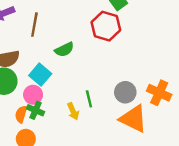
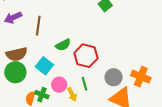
red hexagon: (106, 26) -> (86, 56), moved
pink circle: (33, 95) -> (59, 85), moved

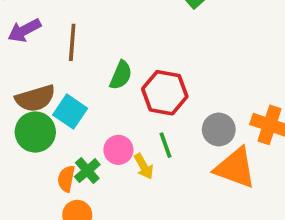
green semicircle: (63, 45) -> (121, 75), turned -35
cyan square: (44, 66) -> (70, 112), moved
green cross: (42, 95) -> (87, 171), turned 32

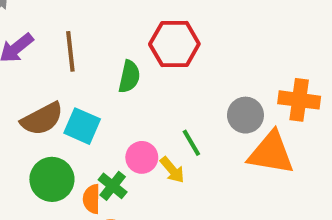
red hexagon: (165, 93) -> (174, 44), moved
green circle: (35, 132) -> (52, 179), moved

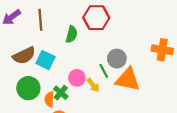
gray circle: (245, 115) -> (117, 59), moved
orange triangle: (271, 153) -> (128, 80), moved

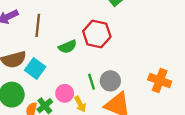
green semicircle: (72, 34) -> (68, 47), turned 42
green line: (104, 71) -> (91, 82), moved

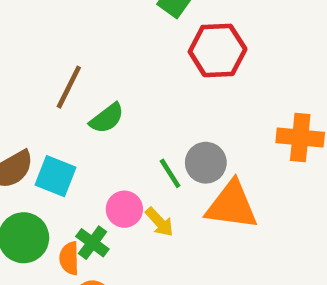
brown line: (38, 25) -> (69, 87), moved, turned 35
red hexagon: (97, 34) -> (218, 50), moved

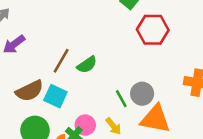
brown line: (69, 87) -> (61, 61), moved
pink circle: (124, 209) -> (85, 125), moved

